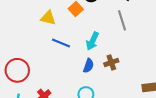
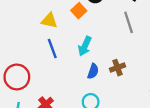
cyan arrow: (92, 41) -> (85, 46), moved
blue line: (61, 43) -> (52, 48), moved, turned 48

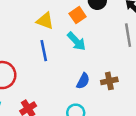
cyan arrow: (85, 46) -> (76, 41), moved, turned -78

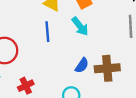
brown cross: (109, 81) -> (107, 68), size x1.5

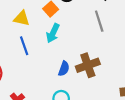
cyan arrow: (80, 26) -> (53, 33), turned 78

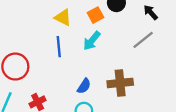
gray line: (99, 21) -> (143, 40), turned 55
blue semicircle: (64, 69) -> (84, 86), moved

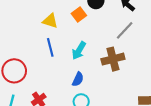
cyan arrow: (92, 41) -> (79, 51), moved
brown cross: (120, 83) -> (113, 59), moved

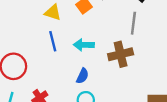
gray line: (125, 30) -> (133, 23), turned -36
cyan arrow: (79, 51) -> (84, 45), turned 60

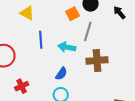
yellow triangle: (53, 12) -> (27, 13), moved
gray line: (133, 23) -> (88, 31), moved

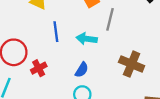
brown cross: (97, 60) -> (132, 64), moved, turned 30
red cross: (22, 86) -> (39, 68), moved

